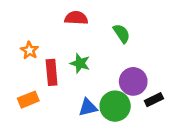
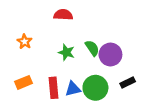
green semicircle: (122, 33) -> (92, 48), moved
red rectangle: (52, 72) -> (54, 88), moved
purple circle: (133, 81) -> (110, 54), moved

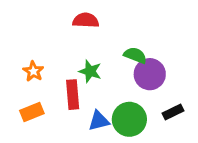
orange star: (25, 42) -> (33, 71), moved
green semicircle: (92, 48) -> (135, 55), moved, turned -35
red rectangle: (54, 88) -> (73, 95), moved

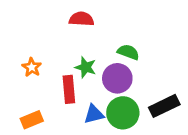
purple circle: (150, 74) -> (117, 78), moved
orange rectangle: (32, 112) -> (32, 120), moved
black rectangle: (173, 112) -> (164, 106), size x1.5

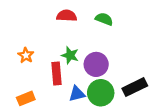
green semicircle: (128, 52) -> (104, 19), moved

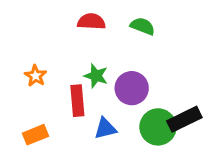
green circle: (101, 93) -> (158, 127), moved

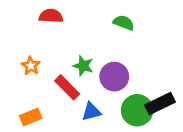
red semicircle: (91, 22) -> (51, 16), moved
red rectangle: (77, 101) -> (67, 87), turned -40

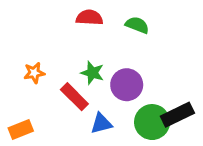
red semicircle: (51, 16) -> (89, 18), moved
orange star: (31, 66) -> (34, 73), turned 30
orange rectangle: (31, 117) -> (21, 129), moved

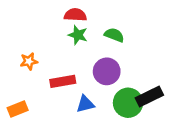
green semicircle: (137, 25) -> (114, 35), moved
green star: (92, 73) -> (78, 35), moved
red rectangle: (74, 97) -> (63, 81), turned -55

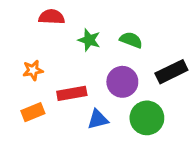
red semicircle: (75, 15) -> (52, 17), moved
black rectangle: (149, 96) -> (171, 72), moved
orange rectangle: (18, 109) -> (33, 112), moved

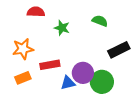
green semicircle: (131, 40) -> (100, 21), moved
orange star: (33, 70) -> (23, 49), size x1.5
purple circle: (122, 82) -> (83, 73), moved

